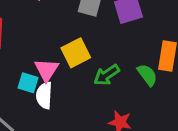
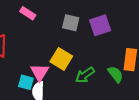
yellow square: (76, 53) -> (61, 59), turned -30

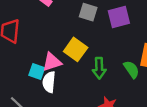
pink triangle: (40, 72) -> (52, 62), turned 36
green arrow: (85, 75) -> (99, 68), turned -60

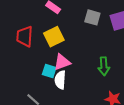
yellow square: (76, 49) -> (54, 37), moved, turned 30

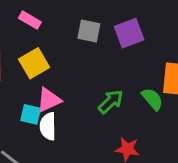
green arrow: (104, 66) -> (111, 102), turned -126

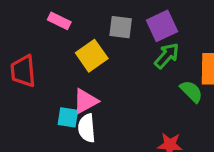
yellow square: (34, 63) -> (92, 56), moved
green arrow: (111, 102) -> (167, 56), moved

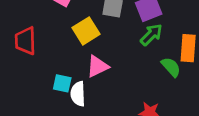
pink triangle: (85, 101) -> (97, 66), moved

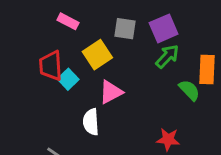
red trapezoid: (25, 41) -> (51, 66), moved
cyan square: (62, 83) -> (68, 79), moved, turned 36

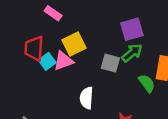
gray square: (125, 29) -> (110, 63), moved
pink triangle: (111, 92) -> (63, 61), moved
white semicircle: (91, 122) -> (87, 98), moved

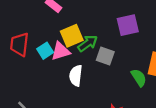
red trapezoid: (34, 48) -> (20, 44), moved
green arrow: (132, 53) -> (88, 43), moved
white semicircle: (87, 98) -> (76, 76), moved

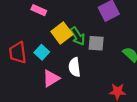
green arrow: (88, 43) -> (78, 36), turned 108
pink triangle: (61, 51) -> (51, 78), moved

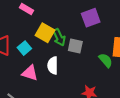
yellow square: (62, 33) -> (45, 33), turned -30
pink triangle: (51, 78) -> (30, 73), turned 42

